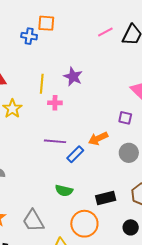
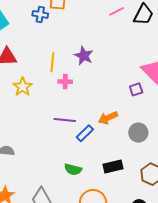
purple square: (125, 118) -> (136, 89), moved, turned -32
black rectangle: (106, 198) -> (113, 167), moved

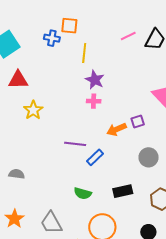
yellow line: (52, 62) -> (84, 53), moved
pink cross: (65, 82) -> (94, 101), moved
purple square: (136, 89) -> (138, 121), moved
orange arrow: (108, 118) -> (117, 129), moved

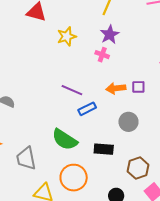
yellow star: (33, 110) -> (67, 36), moved
gray circle: (149, 157) -> (128, 122), moved
green semicircle: (83, 193) -> (65, 140), size x1.5

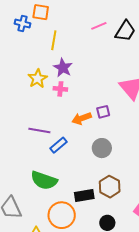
yellow star: (67, 36) -> (38, 79), moved
black rectangle: (104, 149) -> (84, 195), moved
brown hexagon: (138, 168) -> (110, 187), moved

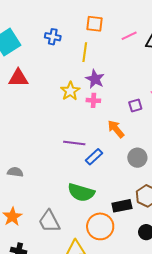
orange square: (41, 12) -> (94, 24), moved
purple square: (103, 112) -> (135, 106), moved
orange arrow: (82, 118) -> (116, 129), turned 72

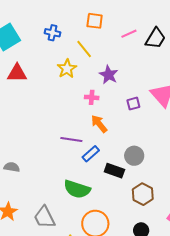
yellow line: (85, 52) -> (84, 49), turned -48
purple star: (95, 79) -> (109, 75), moved
yellow star: (70, 91) -> (67, 69), moved
orange arrow: (116, 129) -> (99, 124), moved
black rectangle: (122, 206) -> (114, 171), moved, turned 30

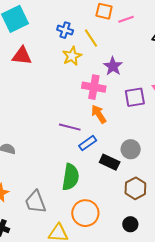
blue cross: (52, 33) -> (65, 30), moved
pink line: (129, 34) -> (126, 19), moved
pink cross: (92, 97) -> (94, 87), size x1.6
purple square: (133, 104) -> (135, 97), size x1.5
green semicircle: (77, 189) -> (71, 177), turned -104

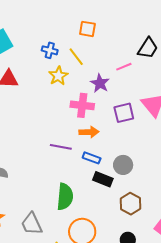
pink line: (126, 19) -> (124, 67), moved
orange arrow: (99, 114) -> (89, 132), turned 126
blue rectangle: (88, 143) -> (92, 158), moved, turned 60

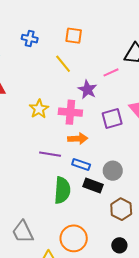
blue cross: (50, 50) -> (30, 39), moved
yellow star: (58, 76) -> (39, 109), moved
green semicircle: (65, 197) -> (62, 190), moved

